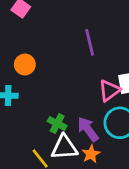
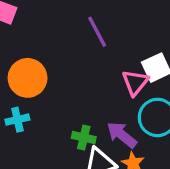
orange circle: (25, 65) -> (28, 78), size x1.5

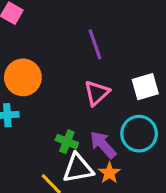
pink triangle: (135, 83) -> (97, 93), moved

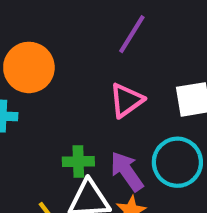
purple line: (95, 44) -> (132, 34), turned 44
green cross: (67, 142) -> (78, 162), turned -30

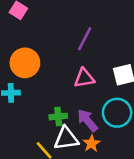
pink triangle: (126, 100) -> (84, 78), turned 30

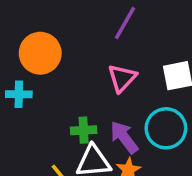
pink triangle: (84, 78) -> (122, 78), turned -40

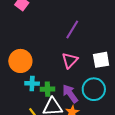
orange circle: (40, 53) -> (20, 61), moved
cyan cross: (19, 94) -> (32, 83), moved

